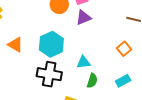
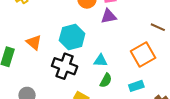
orange triangle: (15, 45) -> (34, 42), moved
orange square: (124, 49) -> (143, 54), size x1.6

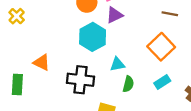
cyan hexagon: (72, 37) -> (93, 37), moved

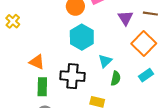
purple triangle: (114, 15) -> (125, 18), moved, turned -35
cyan triangle: (117, 64) -> (105, 61), turned -32
green rectangle: (17, 85) -> (42, 87), moved

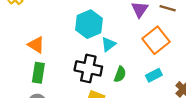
cyan triangle: (105, 61) -> (108, 44), moved
black cross: (72, 76) -> (88, 68), moved

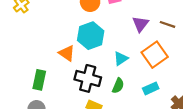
cyan triangle: (108, 44) -> (121, 59), moved
orange triangle: (36, 45) -> (67, 53), moved

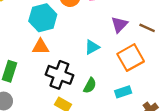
cyan hexagon: (91, 36) -> (43, 18), moved
orange triangle: (67, 53) -> (41, 47), turned -42
cyan triangle: (121, 59) -> (92, 47), moved

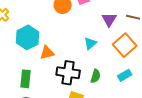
cyan hexagon: (43, 18) -> (27, 37), moved

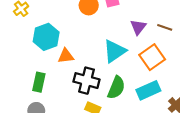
cyan triangle: (90, 43) -> (115, 51), size x1.6
cyan rectangle: (125, 75) -> (148, 90), size x1.5
green semicircle: (96, 76) -> (116, 88), size x1.5

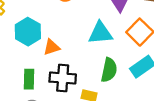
cyan triangle: (115, 51) -> (100, 33), turned 40
black cross: (86, 81) -> (63, 78), moved

